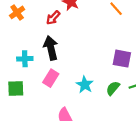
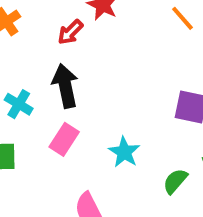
cyan cross: (25, 59) -> (19, 104), turned 32
green semicircle: (113, 88) -> (175, 181), moved

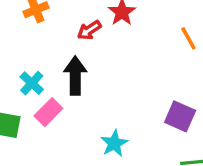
pink rectangle: (64, 139) -> (48, 112), moved

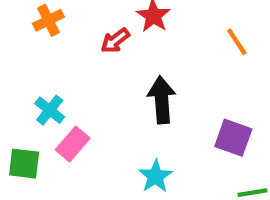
black arrow: (75, 76) -> (162, 100), moved

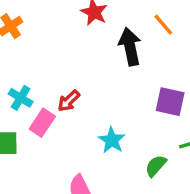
red arrow: (115, 41) -> (69, 101), moved
black arrow: (162, 100) -> (130, 47), moved

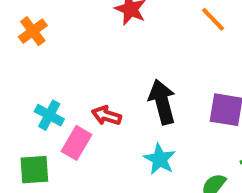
black arrow: (130, 47) -> (162, 102), moved
red arrow: (69, 101) -> (106, 116), turned 65

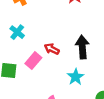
cyan cross: (49, 115) -> (17, 32), moved

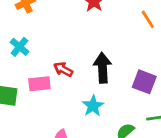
pink rectangle: (33, 61) -> (39, 84), turned 42

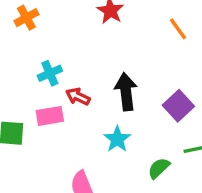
cyan cross: (19, 47) -> (50, 73), moved, turned 30
purple square: (144, 82) -> (178, 106), turned 30

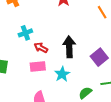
pink rectangle: (50, 116) -> (38, 66), moved

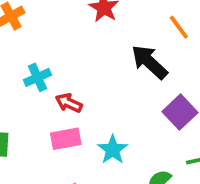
black arrow: (69, 47) -> (149, 62), moved, turned -40

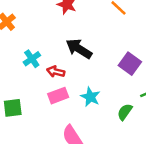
black arrow: (149, 62) -> (79, 49), moved

